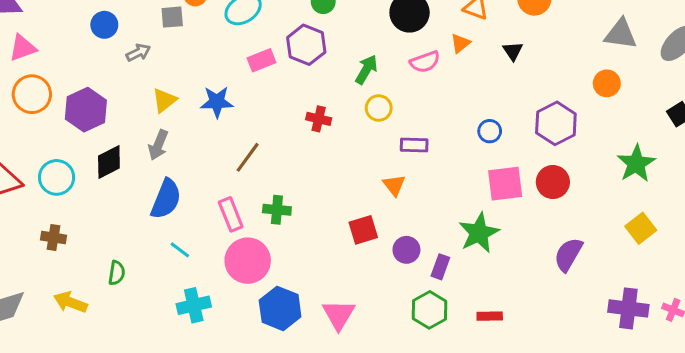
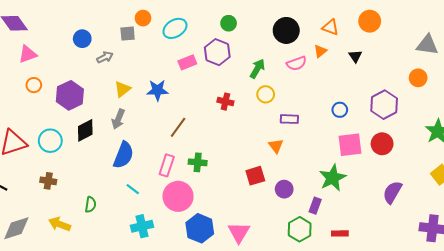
orange circle: (32, 94) -> (34, 85), size x0.6
pink rectangle: (231, 214) -> (167, 165), turned 40
purple rectangle: (440, 267) -> (315, 206), moved

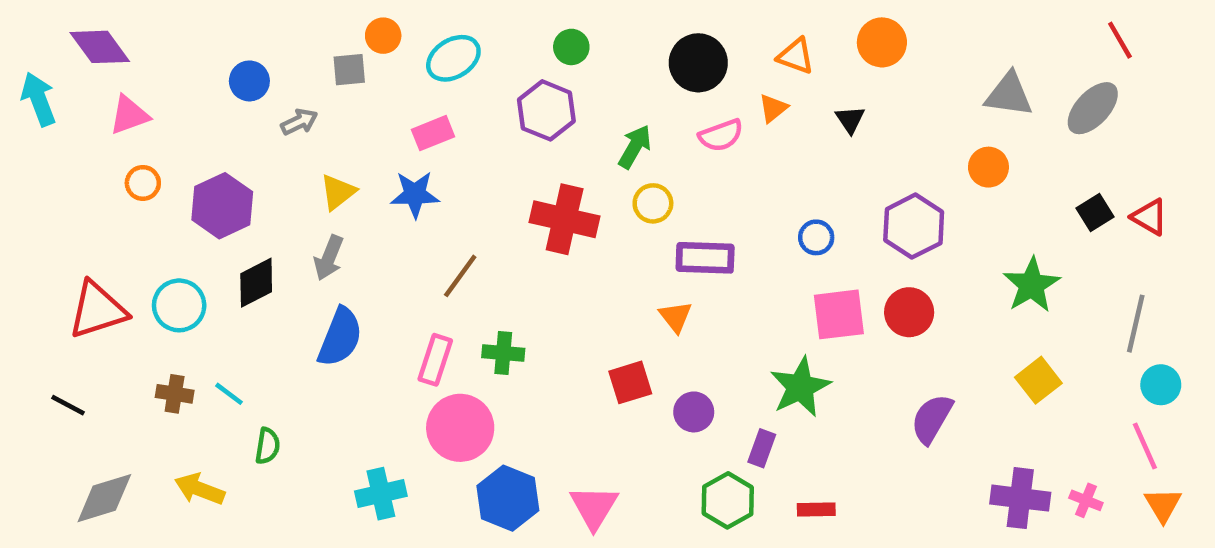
pink rectangle: (187, 62) -> (433, 133), moved
red cross: (225, 102) -> (565, 219), size x1.8
purple rectangle: (289, 119) -> (705, 258), size x1.4
cyan line: (133, 189) -> (229, 394), moved

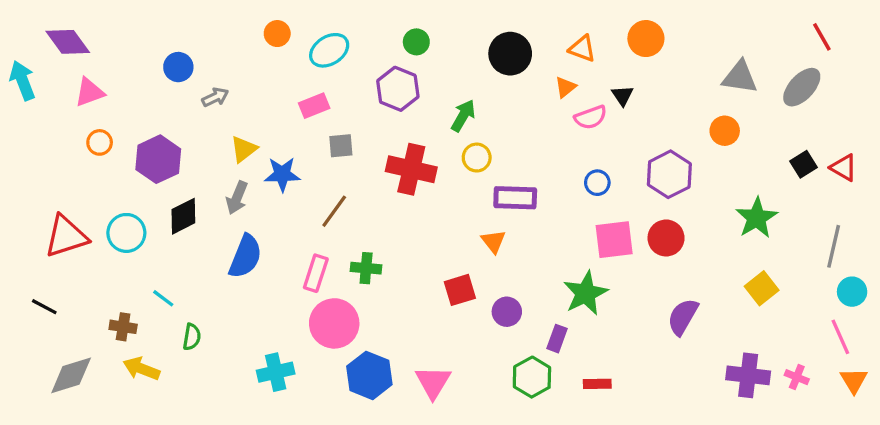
gray square: (349, 70) -> (341, 146), moved
pink semicircle: (721, 135) -> (591, 117), moved
blue star: (415, 194) -> (282, 174), moved
brown cross: (175, 394) -> (123, 327), moved

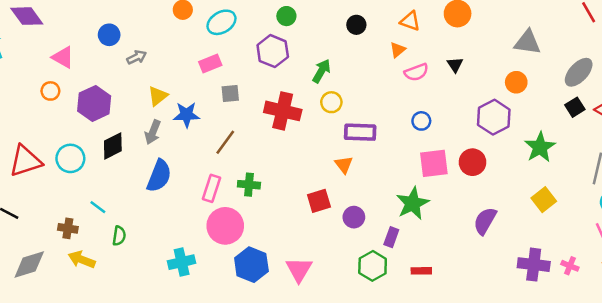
black circle: (510, 54) -> (356, 25), size x0.6
gray ellipse: (802, 87) -> (579, 72), moved
pink triangle: (90, 92) -> (63, 57), moved, turned 50
black triangle: (622, 96) -> (455, 65), moved
purple hexagon: (669, 174) -> (494, 117), moved

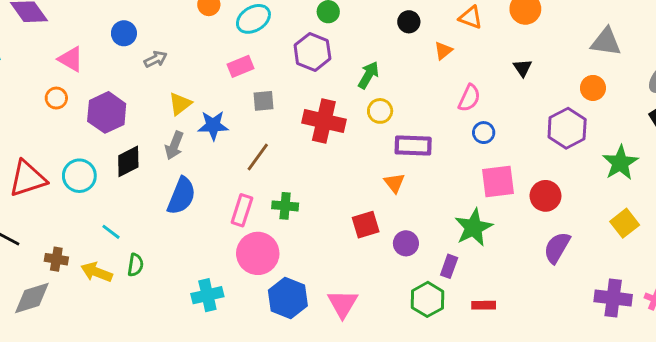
orange triangle: (398, 50) -> (443, 51), moved
pink semicircle: (416, 72) -> (469, 98), moved, turned -45
red circle: (473, 162) -> (545, 196), moved
brown cross: (68, 228) -> (56, 259), moved
yellow arrow: (82, 260) -> (97, 272), moved

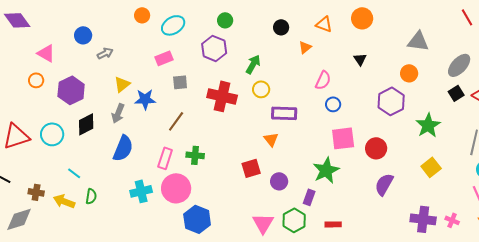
cyan cross: (207, 295) -> (141, 191), moved
pink triangle: (343, 304) -> (263, 223), moved

